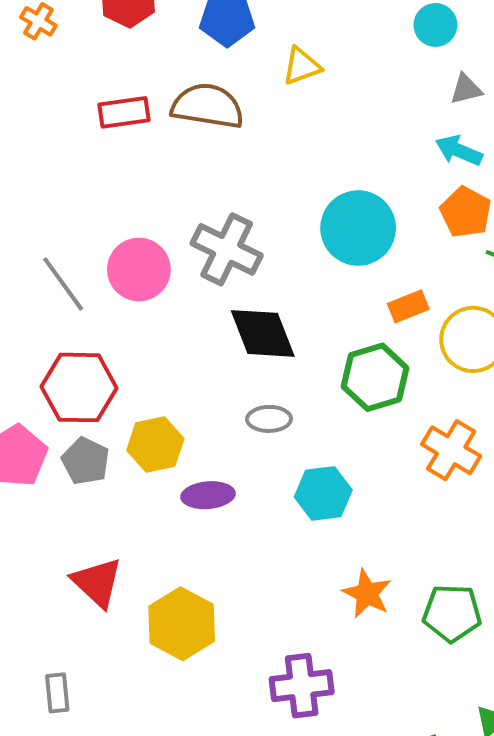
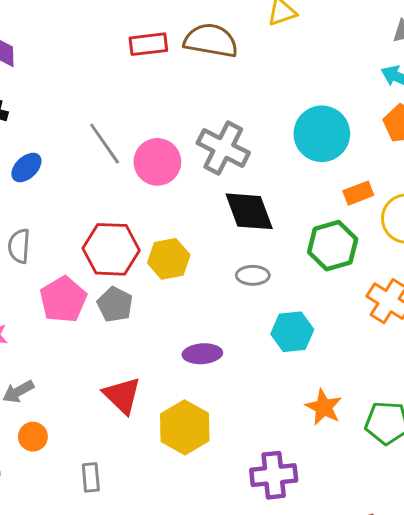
gray line: (63, 284) -> (105, 144), moved
yellow hexagon: (155, 445) -> (169, 259), moved
purple ellipse: (208, 495) -> (202, 354), moved

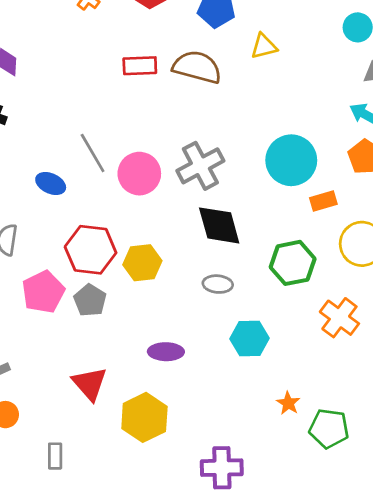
gray cross: (223, 148) -> (200, 166), turned 30
blue ellipse: (26, 167) -> (51, 184), moved, turned 64
orange rectangle: (358, 193) -> (323, 201), moved
orange star: (324, 407) -> (288, 403), moved, size x0.7

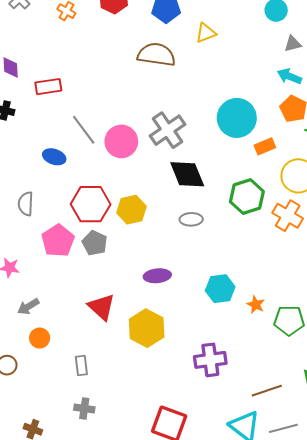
red rectangle: (140, 66) -> (48, 87), moved
orange cross: (339, 318) -> (288, 216), moved
cyan hexagon: (249, 338) -> (220, 289), moved

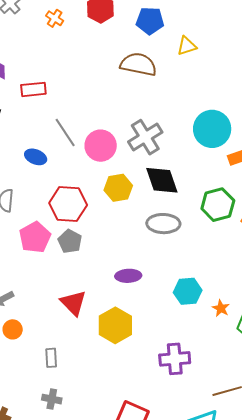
yellow hexagon: (131, 210) -> (118, 188), moved
gray ellipse: (191, 219) -> (163, 224), size x1.5

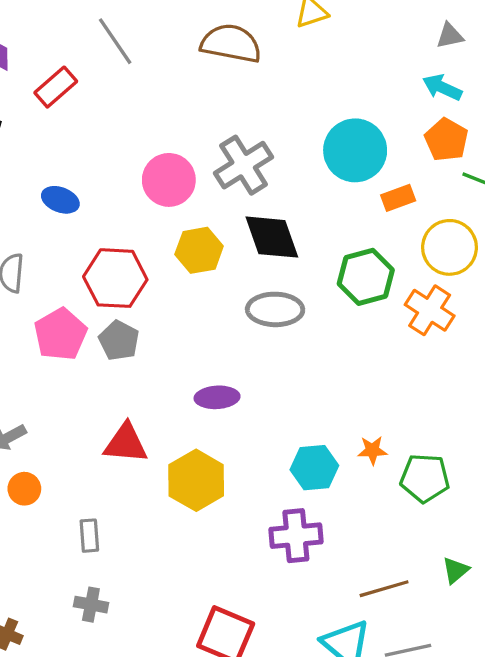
red rectangle: (33, 89) -> (56, 87), turned -35
gray line: (65, 132) -> (115, 41), moved
cyan hexagon: (188, 291) -> (314, 468), moved
red triangle: (73, 303) -> (126, 443), turned -40
orange star: (221, 308) -> (372, 450), turned -30

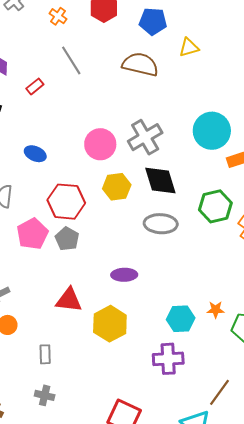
red rectangle: (56, 87) -> (35, 86), size x0.7
brown line: (384, 589) -> (220, 392), turned -40

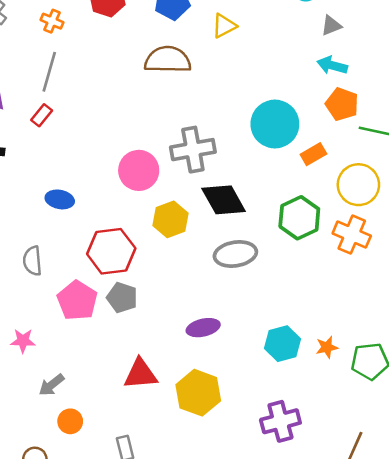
gray line: (71, 60) -> (49, 72), moved, turned 60
gray cross: (145, 137) -> (193, 150), turned 32
cyan hexagon: (181, 319) -> (283, 344), moved

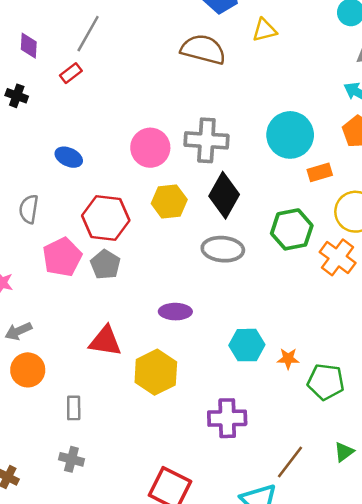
black diamond: (224, 200) -> (224, 195), turned 45
orange circle: (70, 421) -> (28, 370), size x1.4

